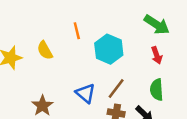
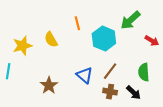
green arrow: (157, 25) -> (130, 20), moved, turned 105
red arrow: (157, 55) -> (152, 41), moved, turned -40

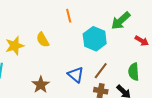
orange line: (77, 23) -> (69, 16), moved

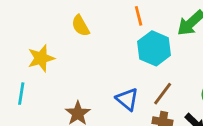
orange line: (69, 16) -> (139, 16), moved
yellow semicircle: (43, 40) -> (81, 26), moved

